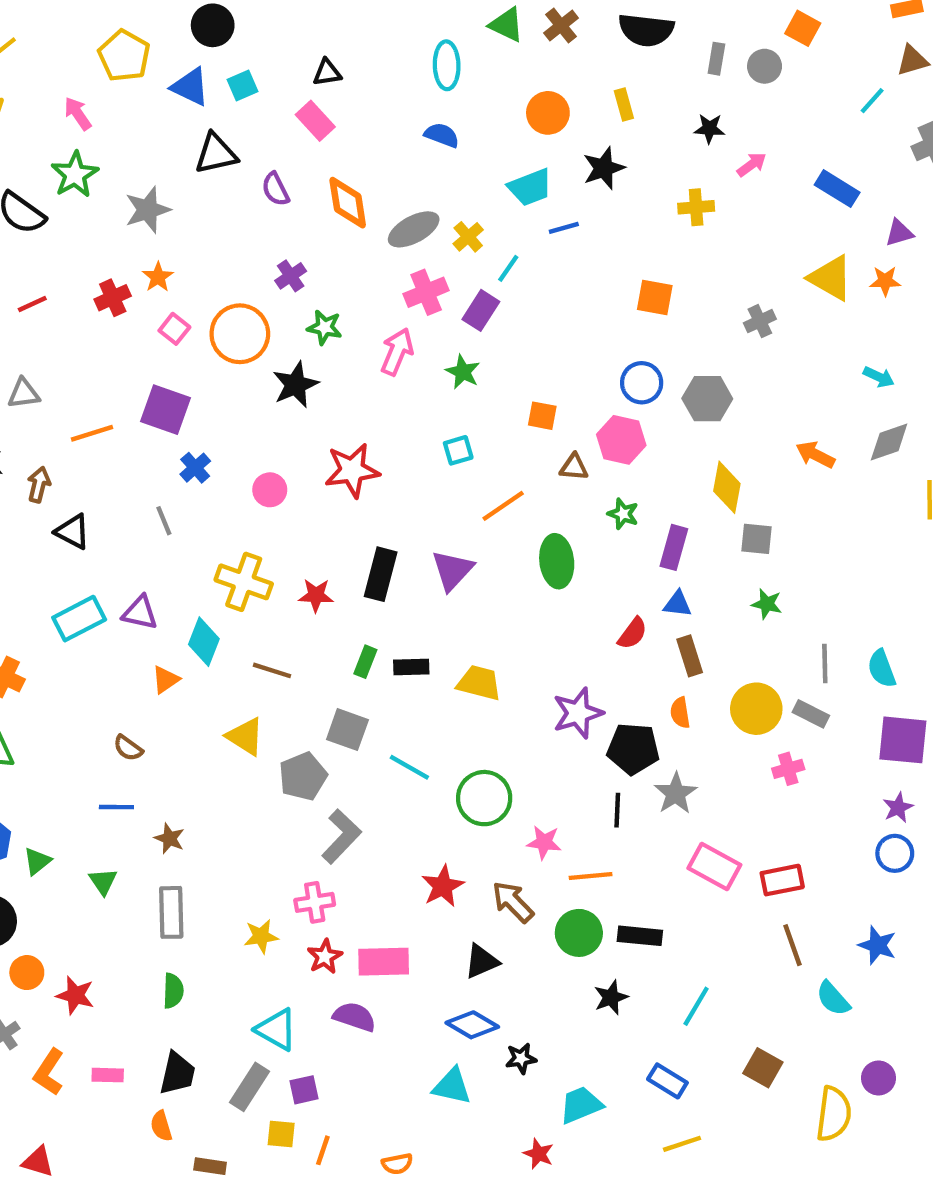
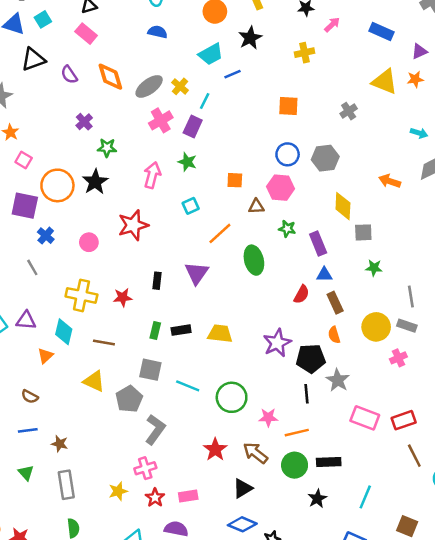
orange circle: (240, 334) -> (57, 185), moved
pink arrow: (397, 352) -> (152, 175), moved
purple rectangle: (674, 547) -> (318, 243), turned -30
black rectangle: (381, 574) -> (157, 281), size x0.6
pink rectangle: (384, 962) -> (188, 496), size x0.7

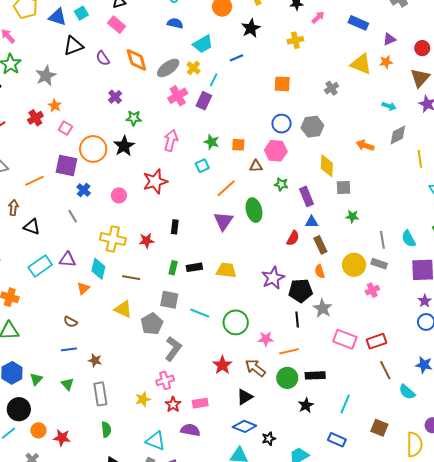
cyan trapezoid: (211, 54) -> (203, 44), moved
green star: (187, 162) -> (212, 142), moved
purple triangle: (197, 273) -> (223, 221), moved

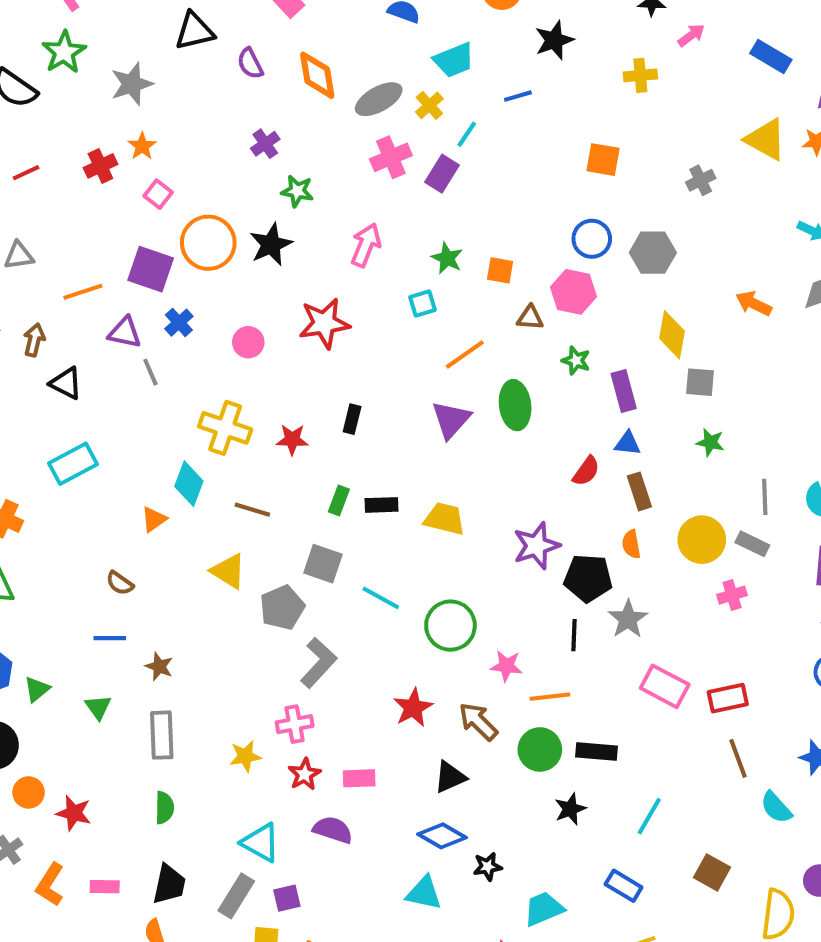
purple triangle: (67, 259) -> (125, 333), moved

